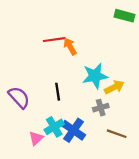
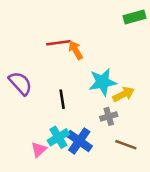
green rectangle: (125, 16) -> (135, 17), turned -30
purple semicircle: (19, 97) -> (20, 83), moved

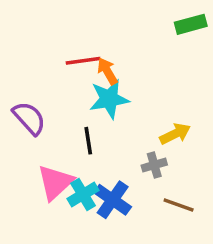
cyan star: (103, 82) -> (109, 99), moved
pink triangle: (39, 150) -> (55, 182), moved, size x1.6

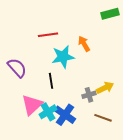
orange arrow: (107, 71) -> (84, 44), moved
yellow arrow: (175, 134) -> (105, 88), moved

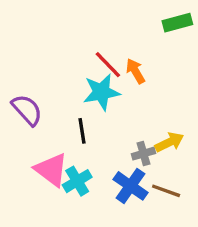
red line: (48, 35) -> (108, 65), moved, turned 54
pink triangle: (32, 105) -> (51, 170), turned -40
blue cross: (65, 115) -> (131, 186), moved

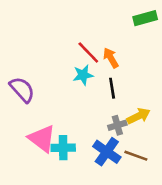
cyan star: (101, 92) -> (83, 75), size x0.7
black line: (82, 131) -> (112, 88), moved
cyan cross: (77, 181) -> (63, 148), turned 30

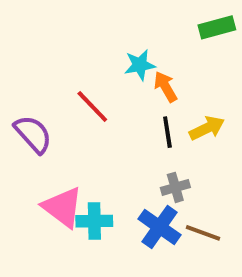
red line: (88, 53) -> (92, 106), moved
cyan star: (83, 75) -> (140, 65), moved
yellow arrow: (139, 116) -> (207, 128), moved

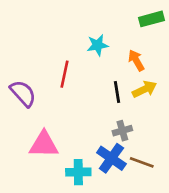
orange arrow: (165, 87) -> (136, 60), moved
red line: (92, 106) -> (64, 74), turned 56
pink triangle: (63, 207) -> (44, 144), turned -36
cyan cross: (94, 221) -> (78, 172), moved

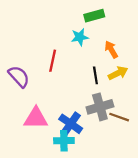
green rectangle: (151, 19) -> (94, 16), moved
gray cross: (122, 131) -> (100, 107), size x1.6
blue cross: (111, 158) -> (71, 124), moved
brown line: (142, 162) -> (119, 117), moved

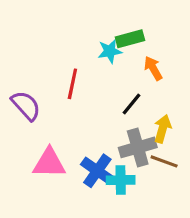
green rectangle: (94, 16) -> (130, 39), moved
yellow arrow: (118, 73) -> (163, 129), moved, turned -48
black line: (95, 75) -> (131, 104), turned 48
cyan cross: (64, 141) -> (121, 180), moved

